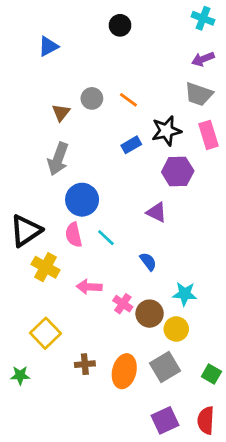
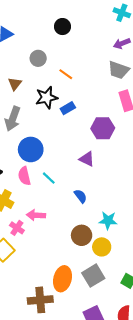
black circle: (120, 25) -> (62, 27), moved
gray circle: (92, 98) -> (38, 58), moved
black star: (166, 131) -> (47, 98), moved
pink cross: (123, 304) -> (17, 228), moved
brown cross: (85, 364) -> (40, 300), moved, size x1.6

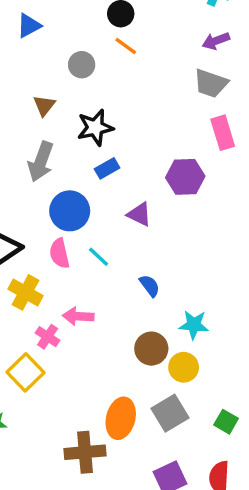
orange line: (66, 74) -> (126, 46), moved
blue rectangle: (68, 108) -> (107, 168), moved
purple triangle: (87, 159) -> (139, 214), moved

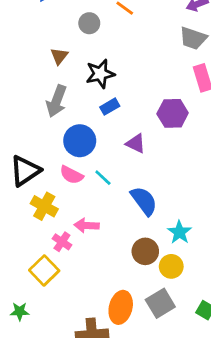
pink semicircle: (59, 253) -> (72, 175), turned -50
blue semicircle: (150, 286) -> (144, 201), size x1.6
cyan star: (194, 325) -> (179, 232), turned 30

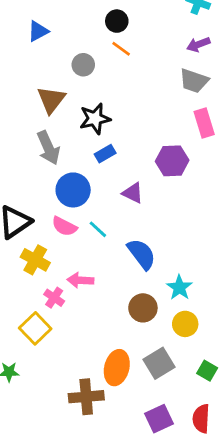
brown triangle: (59, 56) -> (51, 100), size x1.5
gray arrow: (56, 101) -> (48, 148), turned -44
yellow circle: (171, 266) -> (185, 324), moved

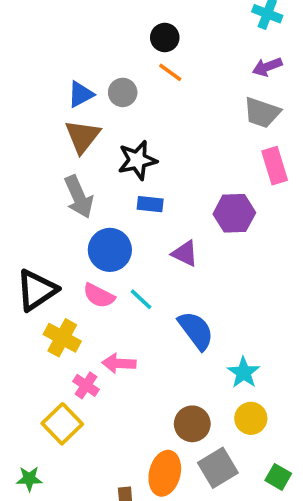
blue triangle: (38, 31) -> (81, 94), moved
blue rectangle: (105, 154) -> (150, 204), turned 36
brown circle: (143, 308) -> (192, 424), moved

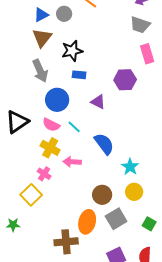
yellow cross: (62, 338) -> (50, 148), moved
pink arrow: (119, 363) -> (72, 162), moved

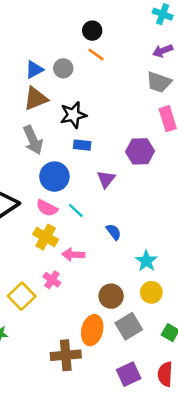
brown triangle: (42, 38) -> (36, 99), turned 30
purple triangle: (98, 102) -> (106, 179), turned 42
blue semicircle: (104, 144) -> (114, 232), size x0.6
pink cross: (44, 174) -> (52, 280), moved

